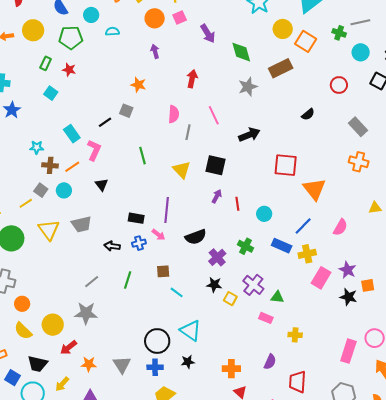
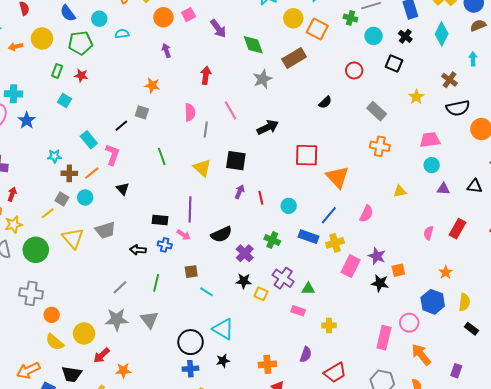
blue cross: (139, 243) -> (165, 245), turned 32
gray triangle: (122, 365) -> (149, 320), moved
red trapezoid: (298, 382) -> (335, 373), turned -120

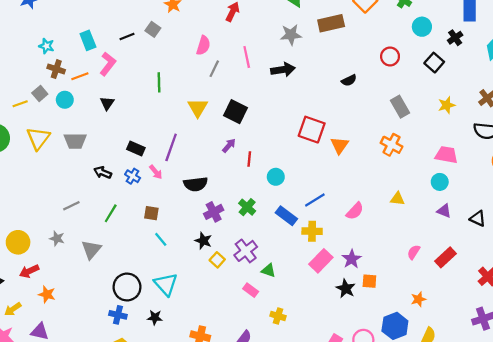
black arrow: (268, 127) -> (283, 70), moved
orange triangle: (337, 177) -> (340, 145), moved, size x0.7
gray star: (117, 319) -> (57, 238), size x0.6

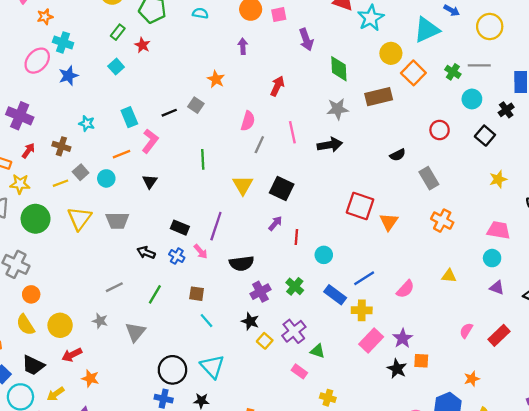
brown cross: (56, 69) -> (61, 146), moved
gray rectangle: (400, 107) -> (429, 178), moved

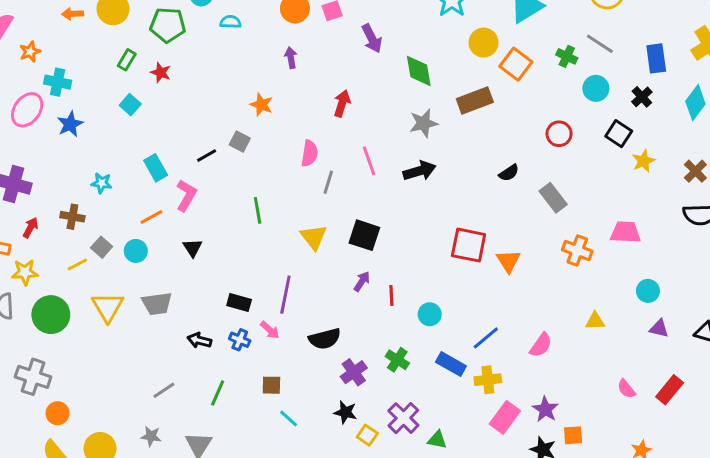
gray line: (479, 65) -> (600, 44), turned 40
yellow star: (498, 179) -> (643, 161), moved
pink trapezoid: (499, 230) -> (625, 232), moved
pink semicircle: (466, 331) -> (626, 389), turned -63

